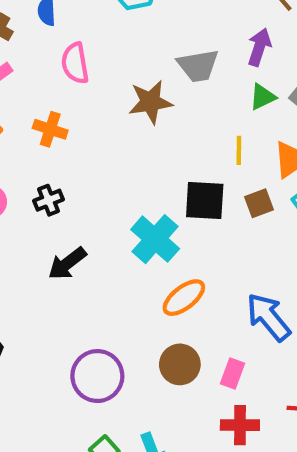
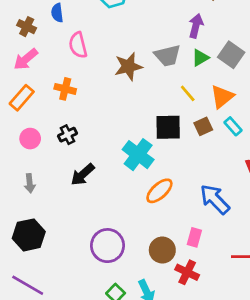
gray trapezoid: (198, 66) -> (168, 56), moved
yellow line: (239, 150) -> (188, 93), turned -36
brown circle: (180, 364) -> (162, 250), moved
red cross: (240, 425) -> (187, 272), moved, turned 30

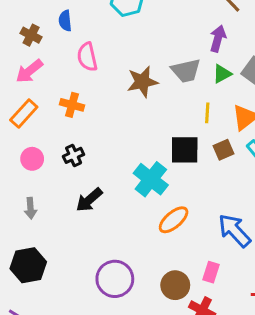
yellow line: (188, 93) -> (207, 113), turned 42

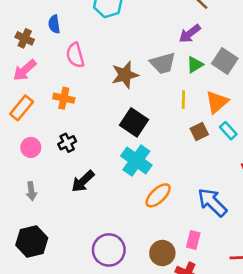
purple arrow: (218, 39) -> (190, 34), turned -140
black square: (185, 150) -> (134, 122), moved, turned 36

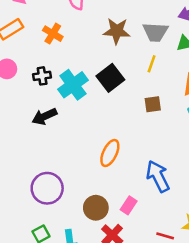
yellow line: (183, 100) -> (152, 64), moved
brown square: (199, 132) -> (153, 104), moved
cyan cross: (136, 160) -> (73, 85), moved
orange ellipse: (158, 195) -> (110, 153), turned -40

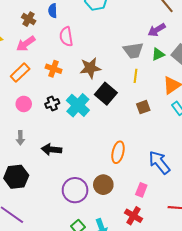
brown star: (117, 31) -> (90, 68), moved
black arrow: (45, 116) -> (52, 149), moved, turned 42
brown circle: (96, 208) -> (103, 185), moved

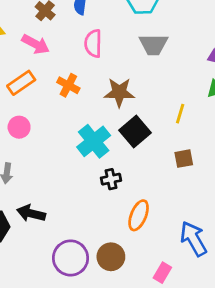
pink arrow: (26, 44) -> (36, 44), turned -126
gray trapezoid: (133, 50) -> (153, 44), moved
black cross: (52, 104) -> (111, 179), moved
black arrow: (52, 149) -> (31, 213), moved

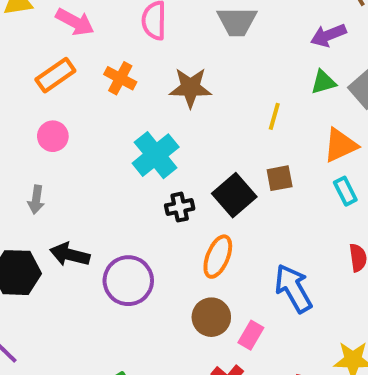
black square: (135, 132) -> (234, 195), moved
brown circle: (111, 257) -> (211, 317), moved
purple circle: (71, 258) -> (128, 281), moved

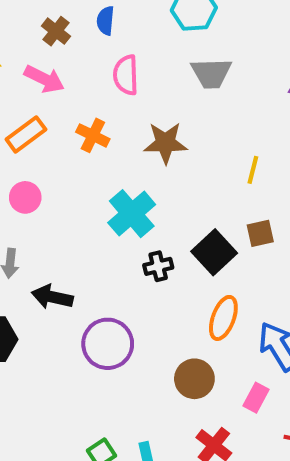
black arrow: (70, 255) -> (52, 297), moved
orange ellipse: (218, 257) -> (223, 318), moved
pink rectangle: (251, 335) -> (256, 398), moved

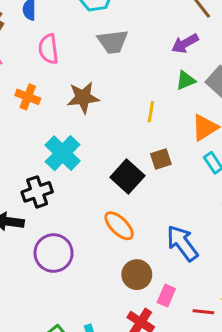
black cross: (158, 266) -> (37, 192), moved, size x1.4
orange ellipse: (223, 318) -> (119, 226), moved, turned -60
brown circle: (194, 379) -> (137, 275), moved
pink rectangle: (256, 398) -> (166, 296), moved

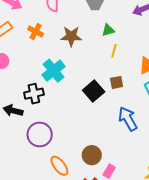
green triangle: (186, 80) -> (108, 30), moved
orange ellipse: (119, 226) -> (59, 166), moved
blue arrow: (182, 243) -> (128, 119), moved

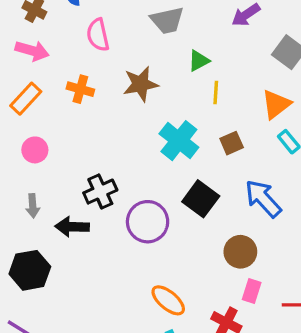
cyan cross: (54, 71) -> (179, 141), moved
black square: (94, 91) -> (201, 199), moved
purple circle: (40, 134) -> (148, 222), moved
brown circle: (92, 155) -> (240, 252), moved

